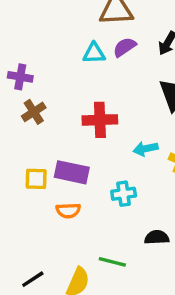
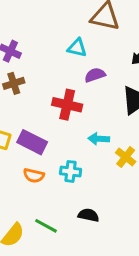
purple semicircle: (125, 47) -> (95, 75), moved
orange semicircle: (68, 211) -> (34, 176), moved

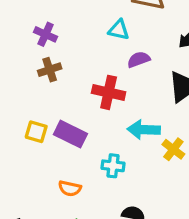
cyan arrow: (99, 139) -> (144, 130), size x1.4
orange semicircle: (34, 176) -> (70, 188), moved

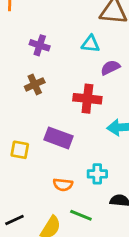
purple cross: (45, 34) -> (40, 45), moved
yellow square: (36, 132) -> (20, 150), moved
cyan cross: (113, 166) -> (97, 174), moved

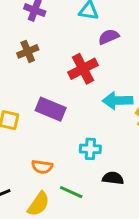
red cross: (87, 99) -> (83, 69), turned -36
orange semicircle: (63, 185) -> (42, 167), moved

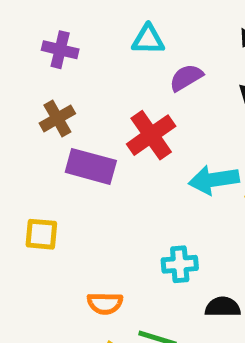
purple rectangle: (51, 109) -> (91, 166), moved

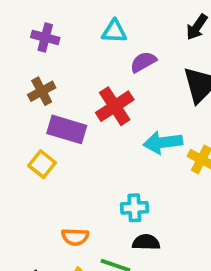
yellow square: (41, 234) -> (42, 164), moved, turned 32
black semicircle: (223, 307) -> (146, 242), moved

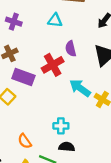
purple semicircle: (143, 62) -> (71, 49), moved, turned -77
cyan arrow: (163, 142) -> (80, 88), turned 40
orange semicircle: (75, 237) -> (25, 141), turned 49

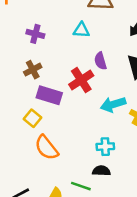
cyan arrow: (80, 88) -> (113, 104), turned -50
cyan cross: (61, 126) -> (105, 147), moved
orange semicircle: (25, 141) -> (46, 148), moved, size x1.5

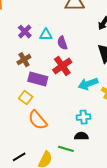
cyan triangle: (81, 30) -> (46, 35), moved
purple cross: (35, 34) -> (25, 32), turned 32
purple semicircle: (100, 61) -> (62, 43), moved

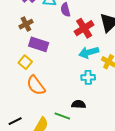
red cross: (62, 66) -> (84, 28), moved
cyan cross: (84, 117) -> (88, 77), moved

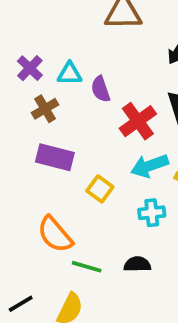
brown cross: (26, 24) -> (45, 109), moved
yellow square: (25, 62) -> (100, 189), moved
green line: (62, 116) -> (87, 267), moved

